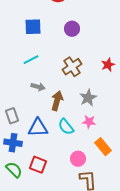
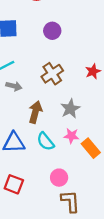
gray arrow: (38, 87) -> (14, 86), moved
orange rectangle: (103, 147) -> (91, 148), moved

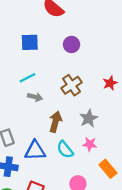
orange rectangle: (91, 148) -> (108, 169), moved

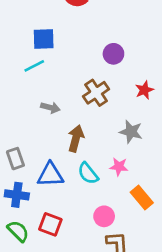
purple circle: (71, 44) -> (113, 54), moved
cyan line: (28, 78) -> (34, 66), moved
gray star: (89, 118) -> (131, 132), moved, turned -30

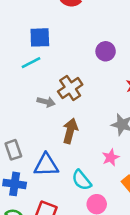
brown cross: (96, 93) -> (70, 88), moved
pink star: (119, 167) -> (111, 157), turned -30
cyan semicircle: (88, 173) -> (82, 180), moved

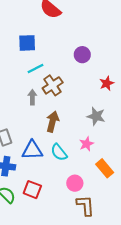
cyan line: (31, 63) -> (36, 68), moved
gray arrow: (46, 102) -> (32, 97), turned -104
cyan semicircle: (82, 180) -> (59, 152), moved

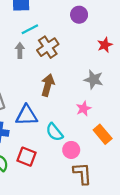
gray arrow: (32, 97) -> (20, 50), moved
cyan semicircle: (59, 152) -> (54, 132), moved

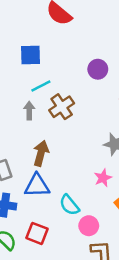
brown arrow: (48, 85) -> (41, 153), moved

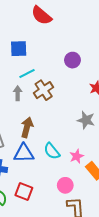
pink star: (103, 178) -> (77, 156), moved
cyan semicircle: (69, 205) -> (52, 151), moved

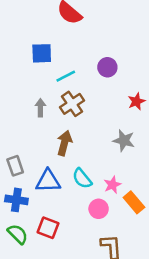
cyan line: (27, 73) -> (66, 76), moved
brown arrow: (27, 127) -> (64, 143), moved
pink circle: (65, 185) -> (99, 209), moved

